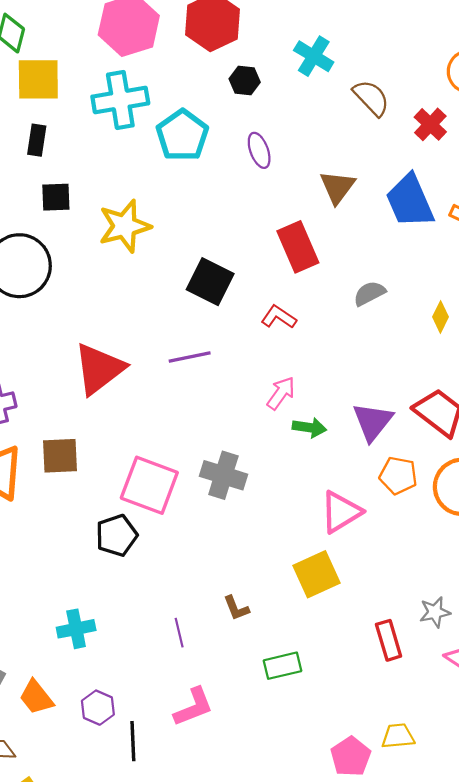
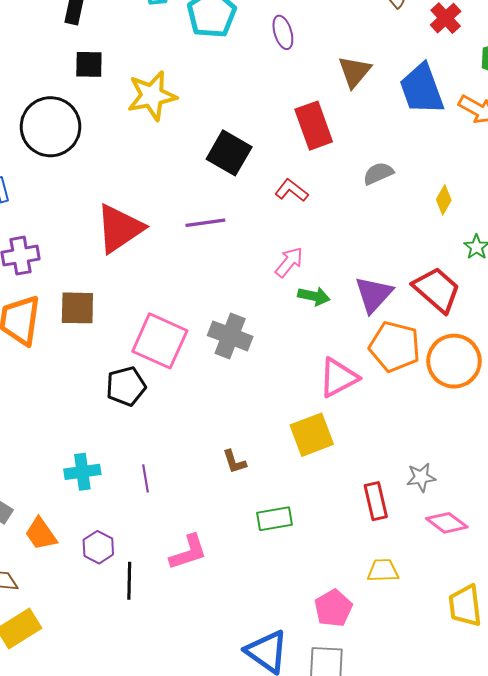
orange pentagon: (398, 475) -> (395, 347), size x1.4
purple line: (179, 633) -> (146, 478), moved
yellow trapezoid: (398, 736) -> (383, 571), moved

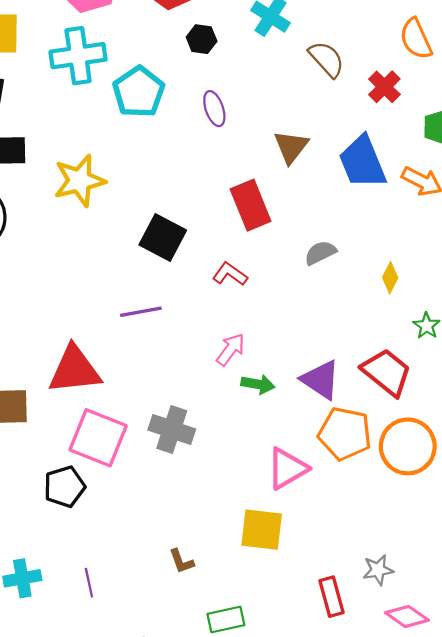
red triangle: (120, 228) -> (75, 370), moved, turned 30
purple triangle: (374, 294) -> (321, 380), turned -36
yellow square: (312, 435) -> (262, 530), turned 30

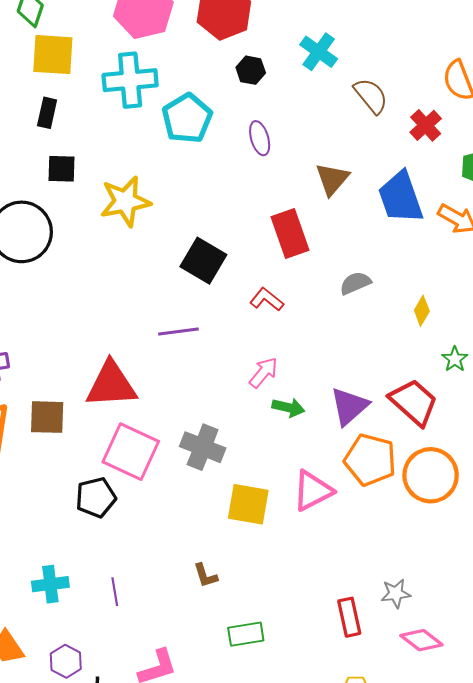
purple triangle: (321, 380) -> (349, 406), turned 42
yellow square: (262, 530) -> (248, 504), moved

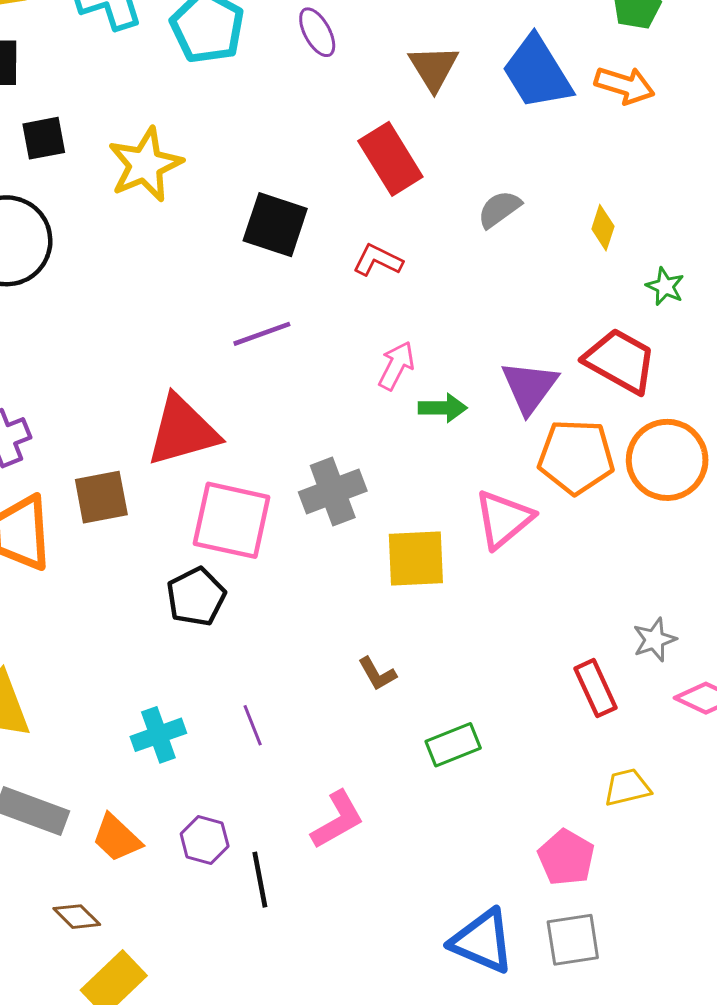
gray cross: (203, 447) -> (333, 491), turned -30

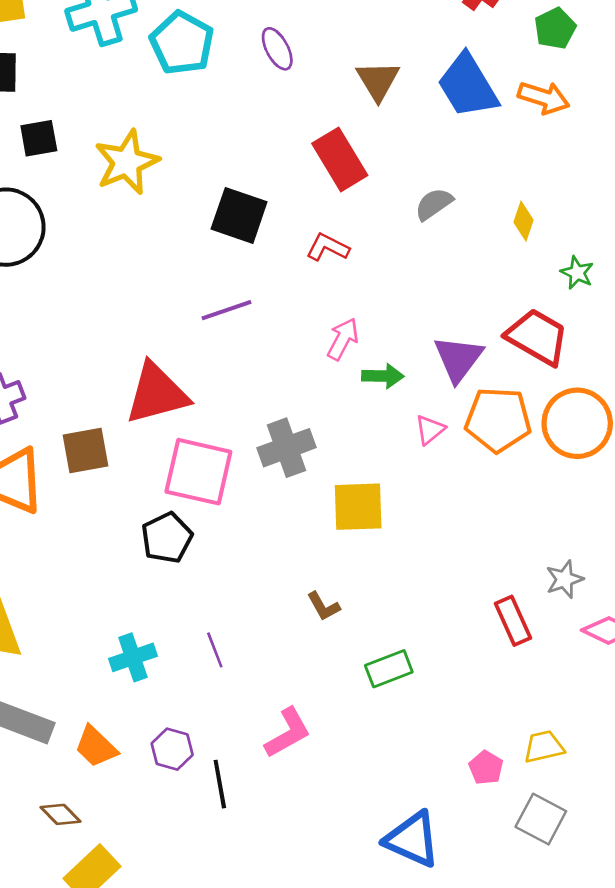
pink triangle: (503, 519) -> (430, 430), moved, size x0.6
yellow trapezoid: (627, 787) -> (544, 747), moved
pink pentagon: (566, 857) -> (486, 768), size x0.7
gray square: (573, 940) -> (541, 819), moved, turned 36

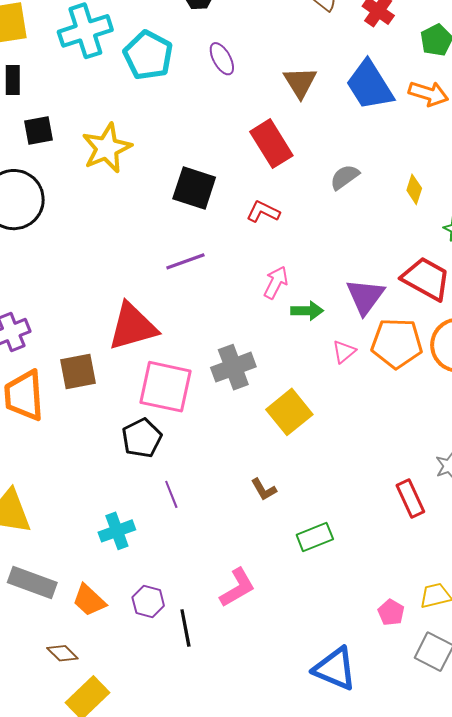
yellow square: (358, 507) -> (289, 412), turned -36
purple line: (215, 650) -> (171, 494), moved

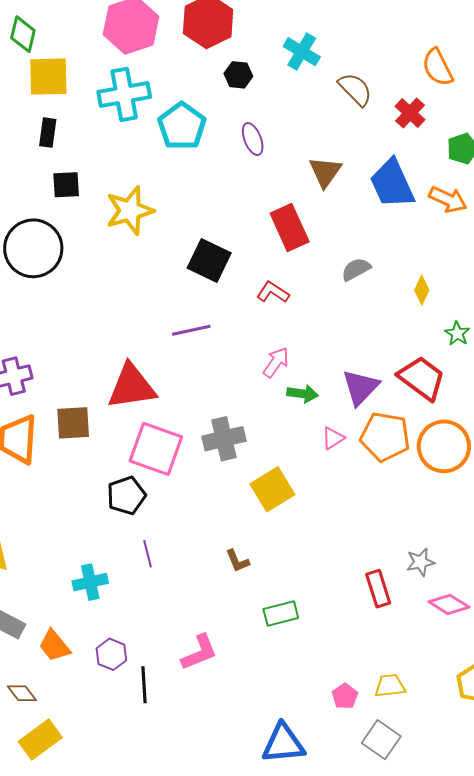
blue triangle: (335, 669) -> (283, 743), turned -36

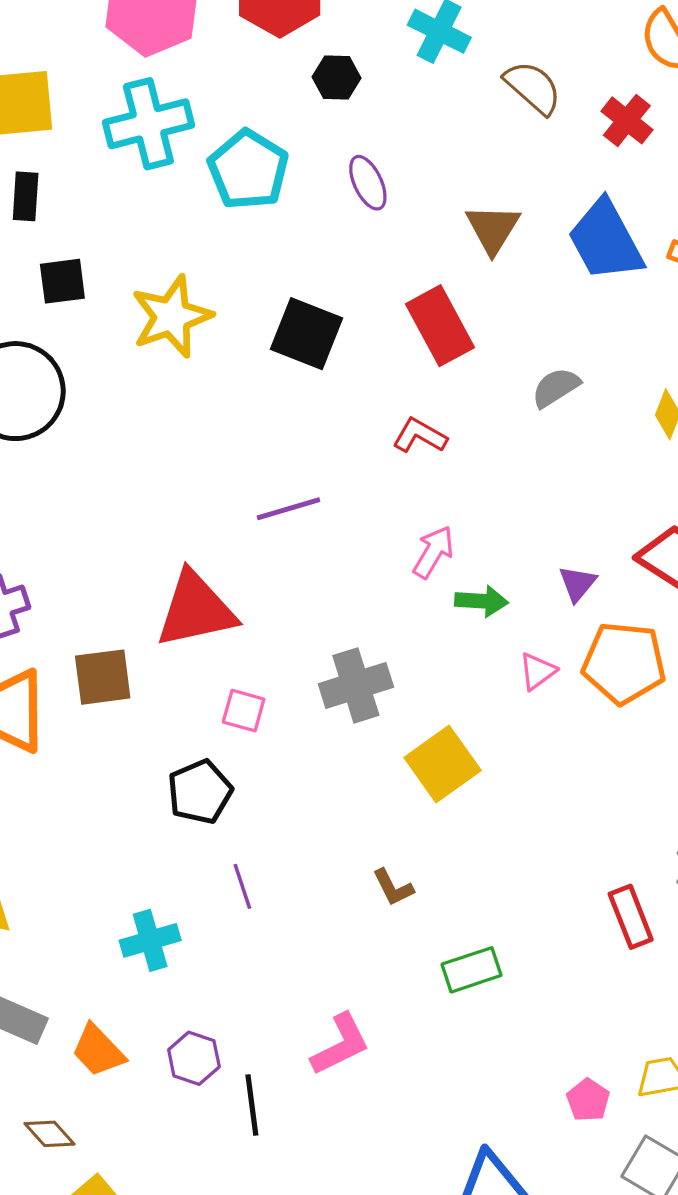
black square: (209, 261) -> (307, 334), moved
purple triangle: (361, 387) -> (577, 584), size x0.6
pink square: (156, 449) -> (244, 711), size x0.5

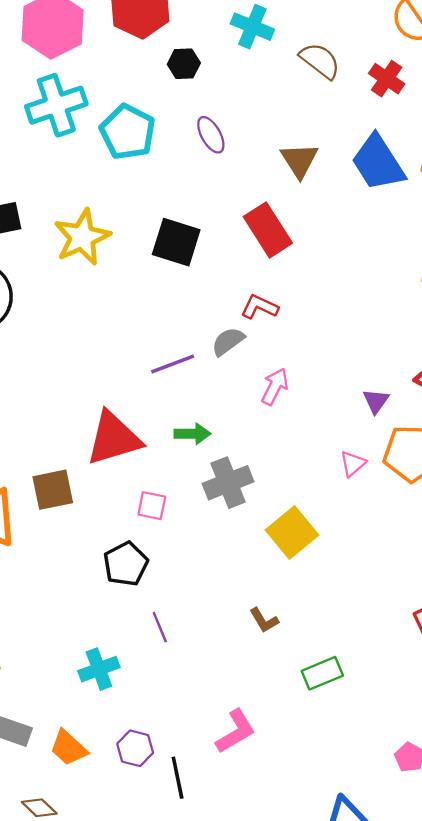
gray semicircle: (556, 387) -> (228, 341), moved
green arrow: (481, 601) -> (192, 434), moved

